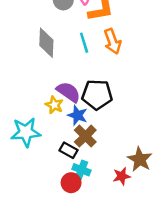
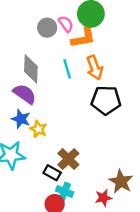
purple semicircle: (68, 92) -> (25, 94), moved
black pentagon: (97, 95) -> (106, 100), moved
blue star: (78, 115) -> (21, 119), moved

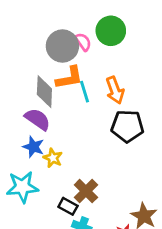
gray circle: (47, 28) -> (62, 46), size x1.5
orange L-shape: (83, 38) -> (69, 78), moved

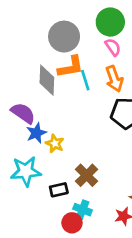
pink semicircle: (83, 42) -> (113, 47), moved
purple semicircle: (38, 119) -> (23, 113), moved
blue star: (33, 147) -> (36, 133), turned 30
black rectangle: (68, 206) -> (59, 190), moved, turned -42

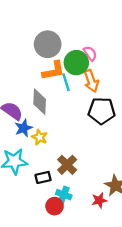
green circle: (110, 22) -> (76, 63), moved
gray diamond: (47, 80) -> (40, 102), moved

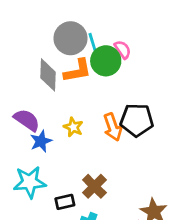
orange arrow: (91, 81) -> (113, 127), moved
cyan line: (66, 82) -> (93, 44), moved
gray diamond: (40, 102) -> (48, 75), moved
yellow star: (40, 137) -> (73, 127), moved

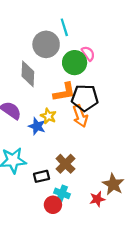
cyan line: (93, 44) -> (64, 27), moved
orange L-shape: (78, 71) -> (64, 92), moved
black pentagon: (137, 120) -> (85, 98), moved
blue star: (41, 141) -> (37, 126), moved, turned -30

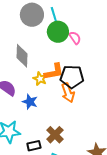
gray circle: (46, 44) -> (32, 15), moved
green circle: (75, 63) -> (58, 32), moved
yellow star: (48, 116) -> (40, 79), moved

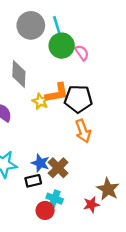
orange arrow: (68, 93) -> (83, 131), moved
blue star: (30, 102) -> (40, 163), moved

